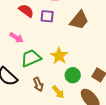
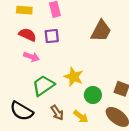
brown trapezoid: (79, 20) -> (101, 31), moved
pink arrow: (16, 38) -> (31, 57), moved

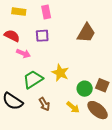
red semicircle: (27, 35) -> (12, 36), moved
green circle: (93, 95) -> (85, 89), moved
yellow arrow: (81, 117) -> (73, 107), moved

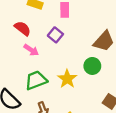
purple square: (42, 36) -> (55, 35), turned 32
green circle: (85, 89) -> (92, 66), moved

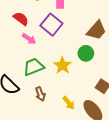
purple square: (55, 35) -> (51, 25), size x1.5

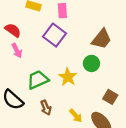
red semicircle: (21, 19) -> (13, 30), moved
pink arrow: (29, 39) -> (17, 51), moved, turned 32

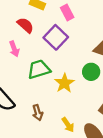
pink rectangle: (62, 11) -> (67, 13), turned -32
red semicircle: (13, 30) -> (25, 25), moved
green trapezoid: (38, 80) -> (39, 69), moved

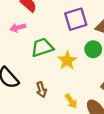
purple square: (56, 37) -> (76, 19), moved, turned 30
pink arrow: (14, 49) -> (18, 28), turned 96

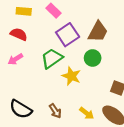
green trapezoid: (42, 47) -> (52, 58), moved

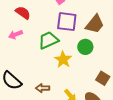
purple square: (68, 35) -> (67, 22), turned 30
brown arrow: (55, 111) -> (43, 88), turned 112

